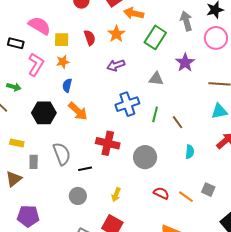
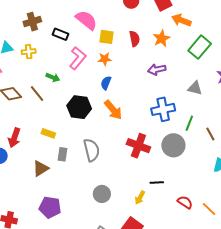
gray circle: (145, 157) -> (173, 145), moved
black line: (85, 169) -> (157, 182), moved

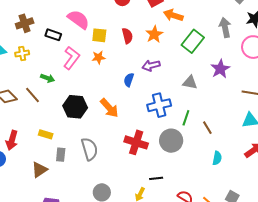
blue semicircle: (106, 83) -> (129, 80), moved

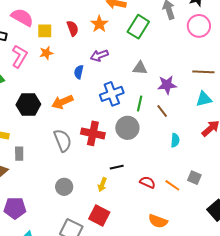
purple star: (220, 69) -> (167, 85), moved, turned 30
orange arrow: (109, 108) -> (62, 102), turned 115
gray semicircle: (89, 149) -> (63, 140), moved

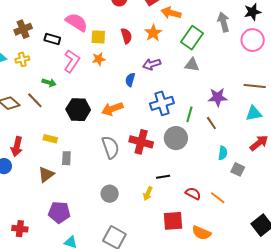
gray triangle: (140, 68) -> (192, 65), moved
gray square: (194, 178) -> (238, 169), moved
red square: (99, 216) -> (173, 221), moved, turned -35

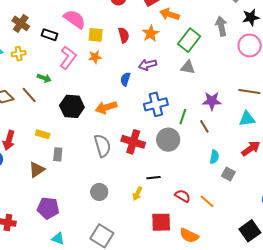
brown cross: (23, 29) -> (21, 23), turned -36

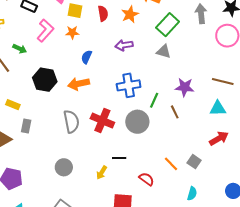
blue semicircle: (125, 79) -> (86, 57), moved
cyan semicircle: (214, 157) -> (192, 194), moved
orange line: (207, 201) -> (171, 164), moved

